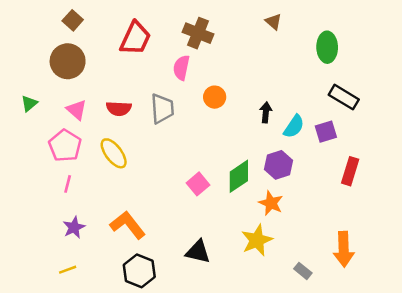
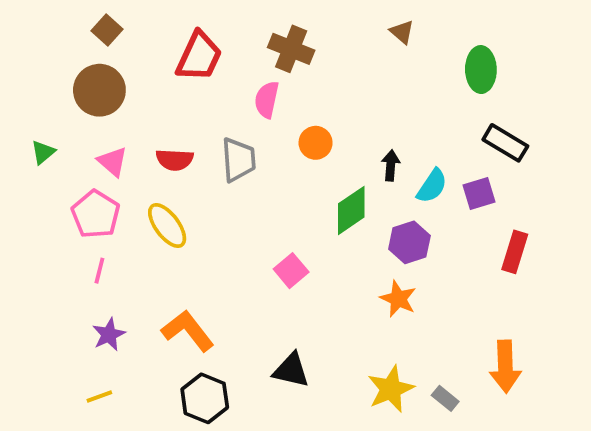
green diamond: (239, 176) -> (351, 210), moved
yellow star: (257, 240) -> (391, 389), moved

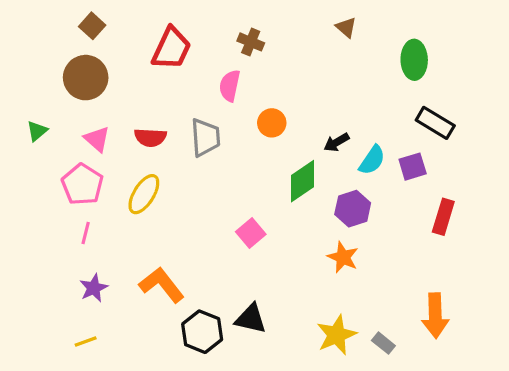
brown cross: (291, 49) -> (251, 42), size x0.7
black arrow: (391, 165) -> (336, 142), turned -125
yellow ellipse: (167, 225) -> (144, 194), turned 69
black hexagon: (205, 398) -> (202, 332), moved

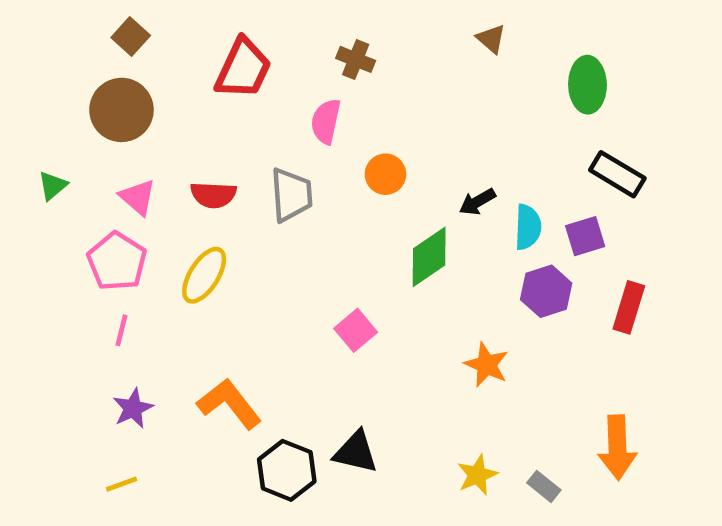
cyan semicircle: (372, 160) -> (528, 227), turned -32
purple hexagon: (353, 209) -> (546, 291), moved
yellow star: (336, 335) -> (477, 475), size x0.7

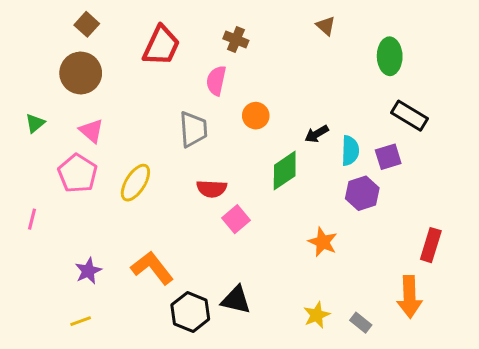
red semicircle: (213, 195) -> (212, 189), moved
red rectangle: (629, 307) -> (431, 245), moved
pink line: (121, 330) -> (32, 219), moved

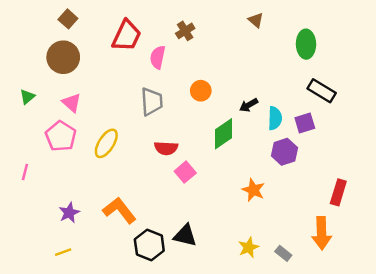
brown cross: (236, 40) -> (185, 31), turned 36
pink semicircle: (216, 81) -> (158, 57), moved

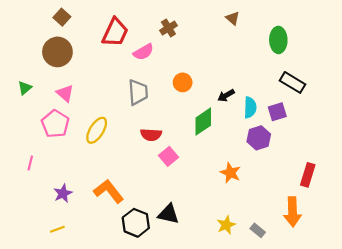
pink semicircle: (158, 57) -> (143, 52), turned -132
pink line: (25, 172) -> (30, 163), moved

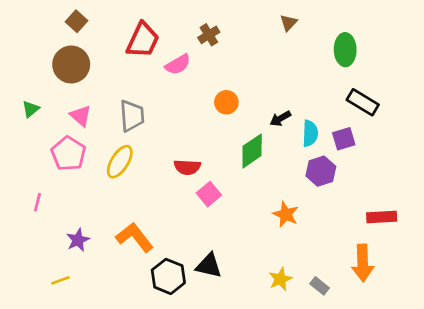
brown triangle: (233, 18) -> (288, 23), turned 32
gray trapezoid: (138, 92) -> (132, 116), moved
red rectangle: (308, 175) -> (382, 217), turned 70
yellow line: (57, 229) -> (60, 280), moved

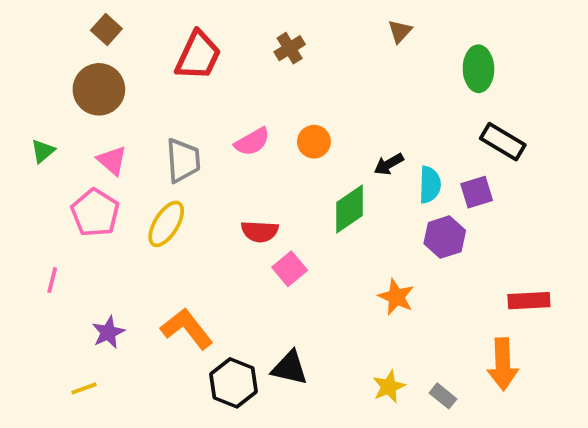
pink semicircle: (178, 65) -> (252, 142), moved

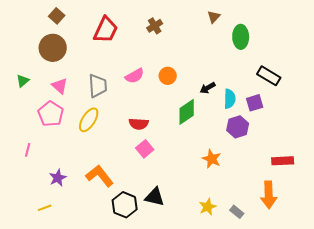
green ellipse: (478, 69) -> (241, 37), moved
pink square: (290, 269) -> (145, 149), moved

